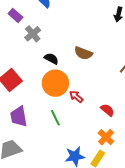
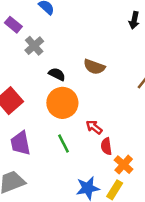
red arrow: (76, 97) -> (94, 127), moved
red semicircle: (107, 110) -> (106, 146), moved, turned -136

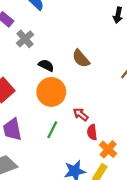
brown semicircle: (94, 67) -> (81, 58), turned 30
green line: (63, 143) -> (52, 130), turned 54

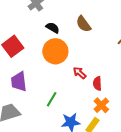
green line: (52, 130) -> (52, 99), moved
red semicircle: (92, 132) -> (97, 83), moved

